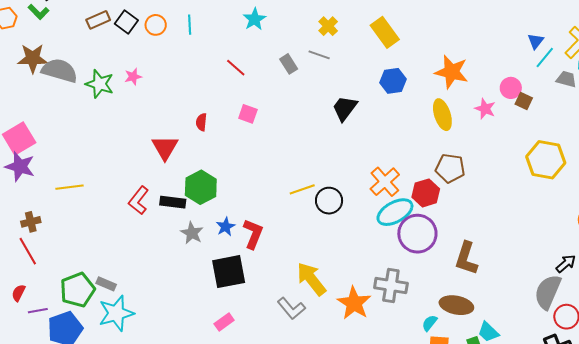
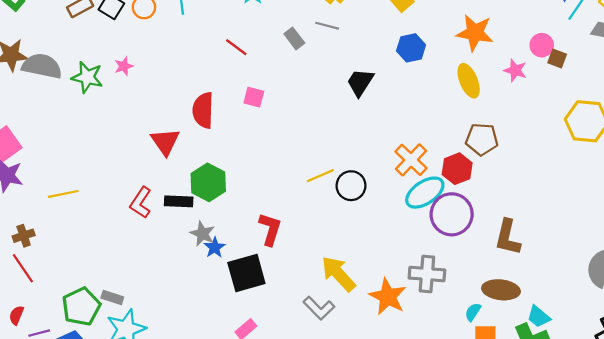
red semicircle: (201, 122) -> (203, 110), size x1.8
blue star: (226, 227) -> (215, 247), moved

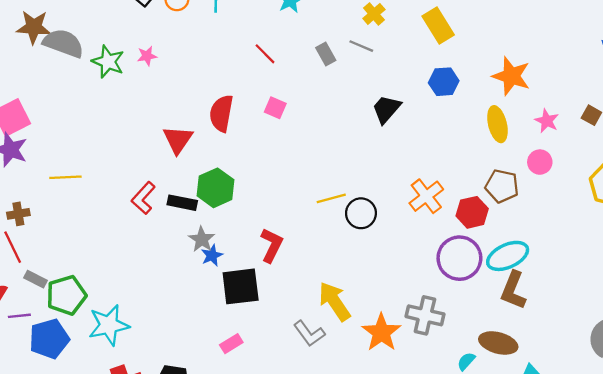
pink circle: (542, 45) -> (540, 162), moved
cyan ellipse: (425, 193) -> (508, 256), moved
gray rectangle: (112, 297) -> (35, 279), moved

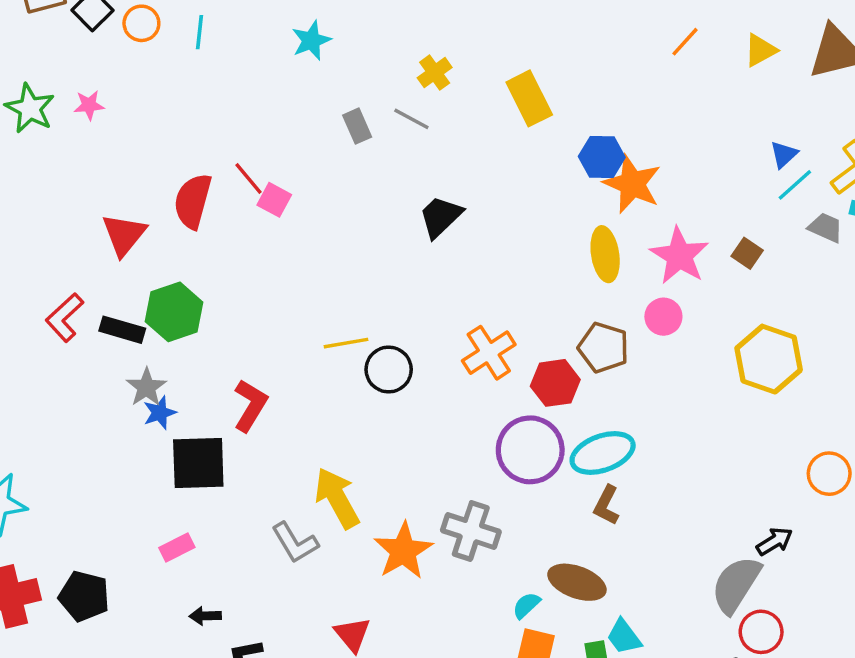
red line: (265, 54) -> (248, 178), moved
blue hexagon: (444, 82) -> (602, 157), moved
pink star: (547, 121) -> (679, 256), size x1.6
brown L-shape: (513, 290) -> (606, 505), size x0.7

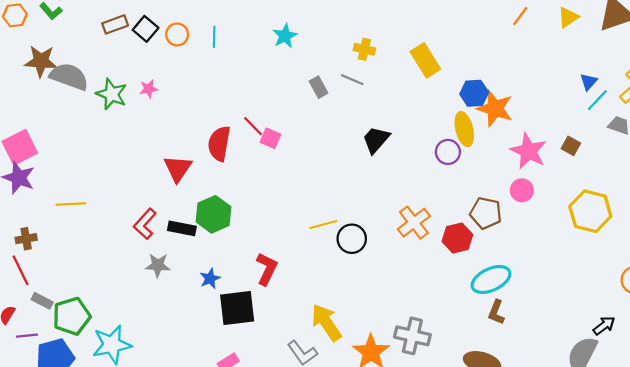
yellow cross: (435, 73) -> (364, 49), turned -36
yellow ellipse: (605, 254) -> (464, 129), moved
gray star: (146, 387) -> (158, 265), moved, turned -30
purple circle: (530, 450) -> (448, 152), moved, size x0.6

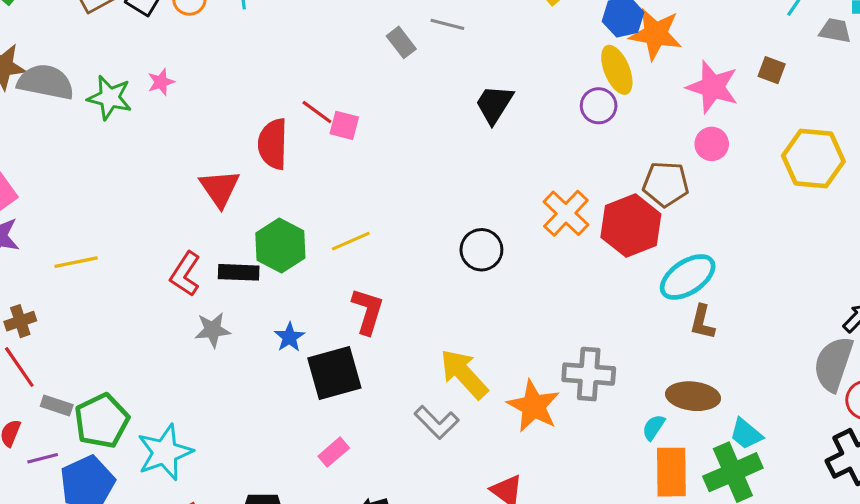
yellow line: (323, 224) -> (351, 241), moved
red hexagon: (457, 238) -> (631, 226), size x1.4

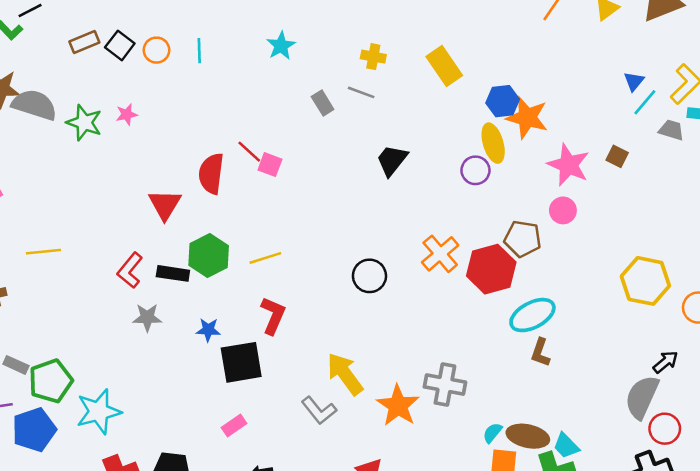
yellow hexagon: (813, 159) -> (645, 281), moved
blue star: (289, 337) -> (208, 330), turned 30
brown ellipse: (693, 396) -> (528, 436), moved

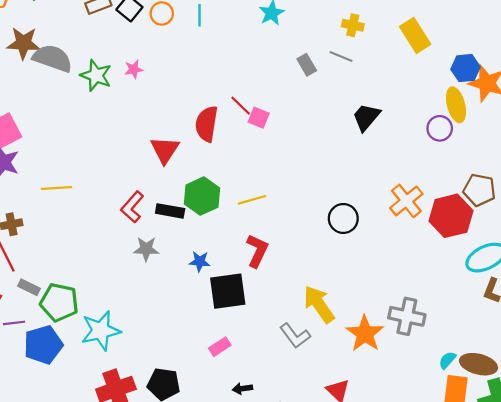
green pentagon: (51, 381) -> (59, 302), turned 30

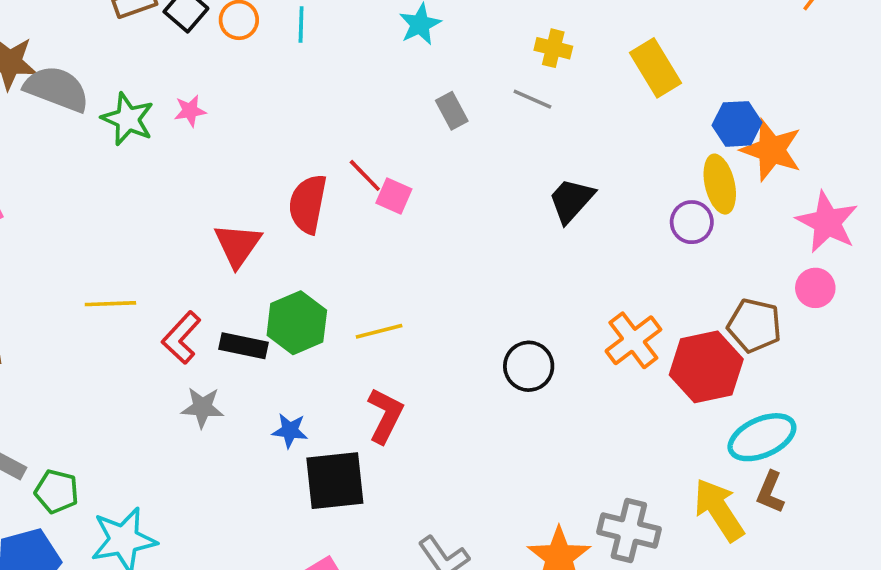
gray rectangle: (307, 65) -> (452, 111), moved
yellow line: (57, 188) -> (110, 304), moved
green pentagon: (59, 302) -> (57, 491), size x0.7
yellow arrow: (319, 304) -> (719, 510), moved

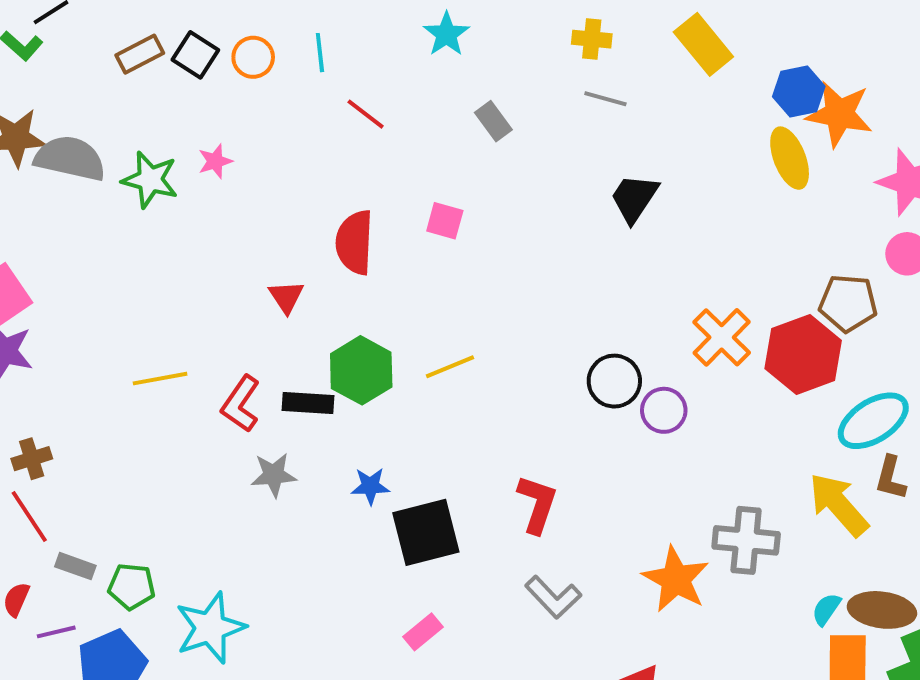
gray line: (532, 99) -> (605, 99), moved
red line: (365, 175) -> (366, 114), moved
purple circle: (692, 222) -> (664, 410), moved
red triangle: (238, 245) -> (286, 297), size x0.7
red L-shape: (385, 415) -> (537, 504), moved

